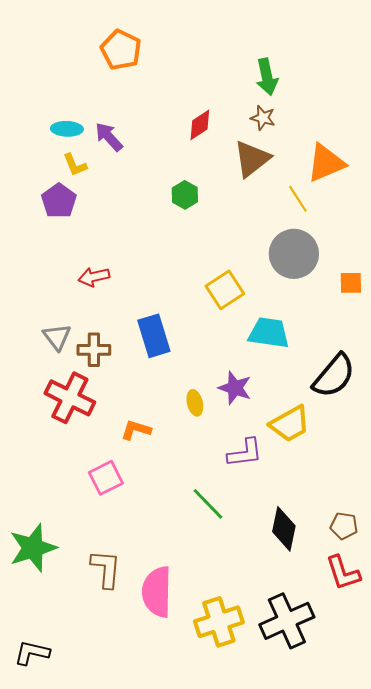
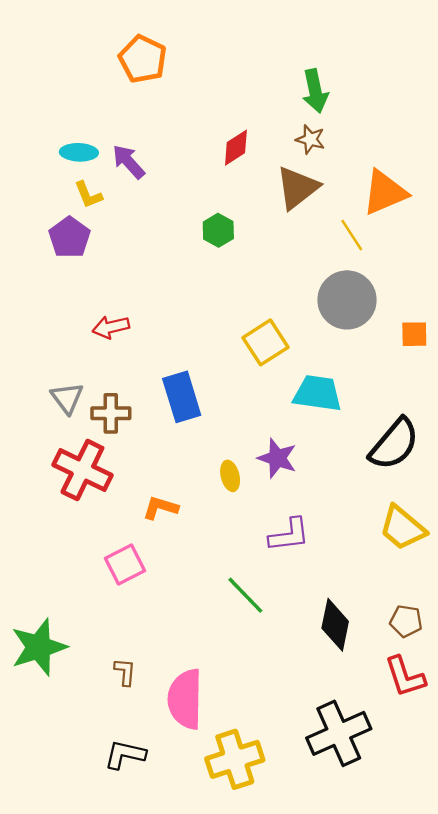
yellow trapezoid: (290, 424) -> (402, 528), moved, turned 69
brown L-shape: (106, 569) -> (125, 672), size x0.6
yellow cross: (219, 622) -> (235, 759), moved
black L-shape: (32, 653) -> (125, 755), moved

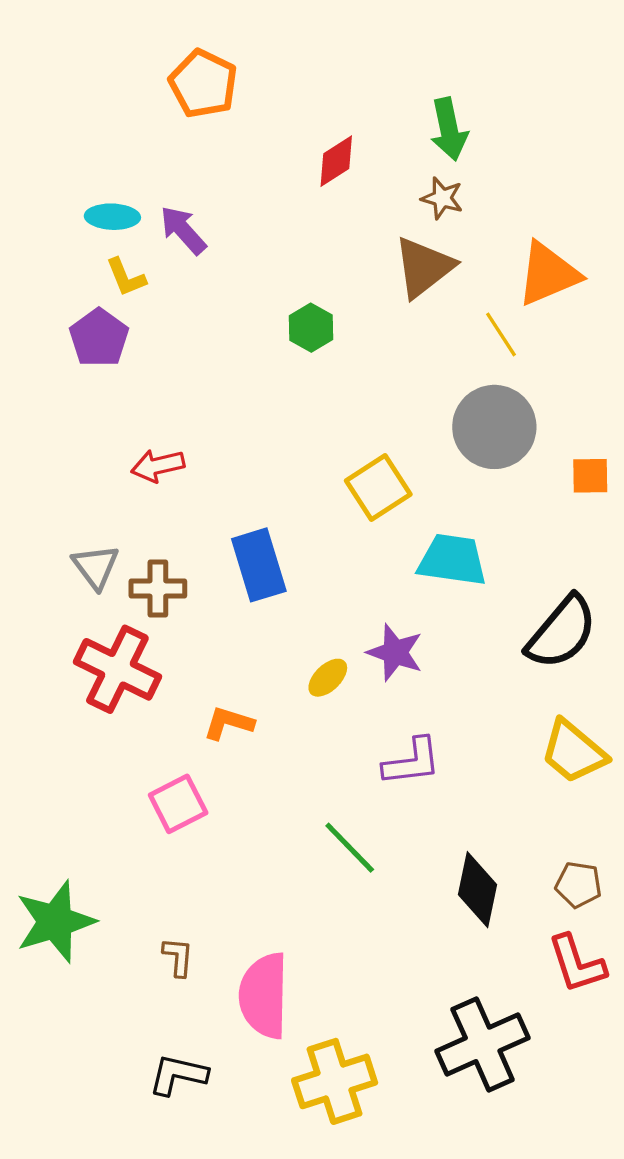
red diamond: (236, 148) -> (336, 161), moved
yellow ellipse: (230, 476) -> (328, 678), turned 60

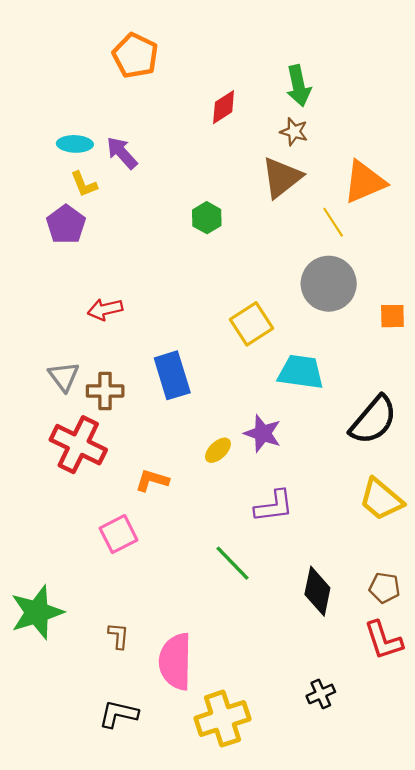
black cross: (483, 1044) -> (321, 694), size x0.5

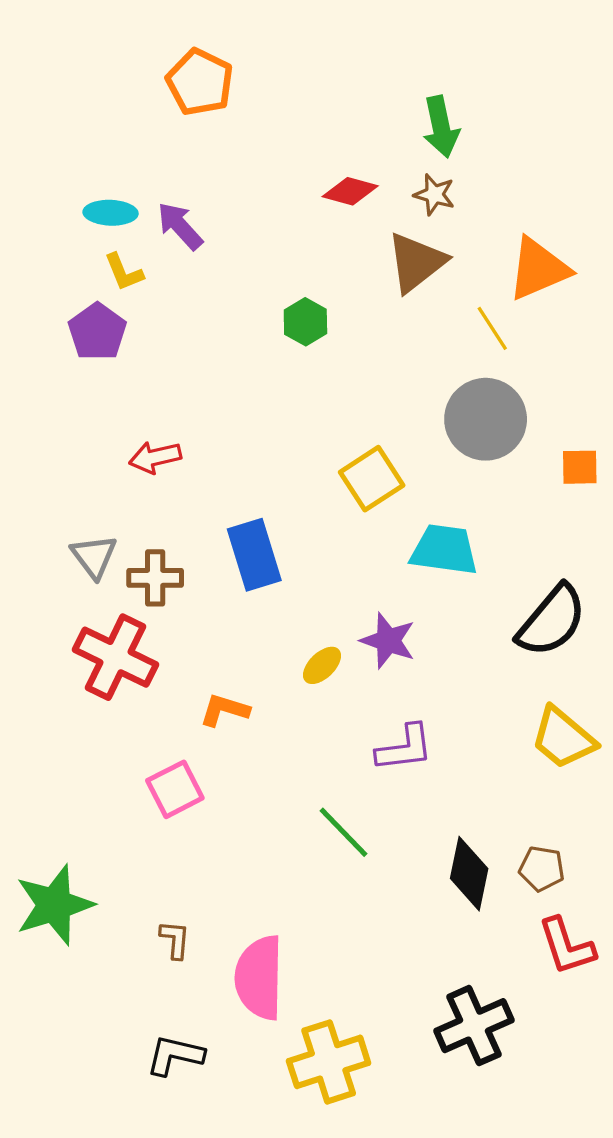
red diamond: (224, 107) -> (350, 191), moved, turned 48
brown pentagon: (385, 588) -> (542, 869), moved
black cross: (321, 694) -> (474, 1026), size x1.8

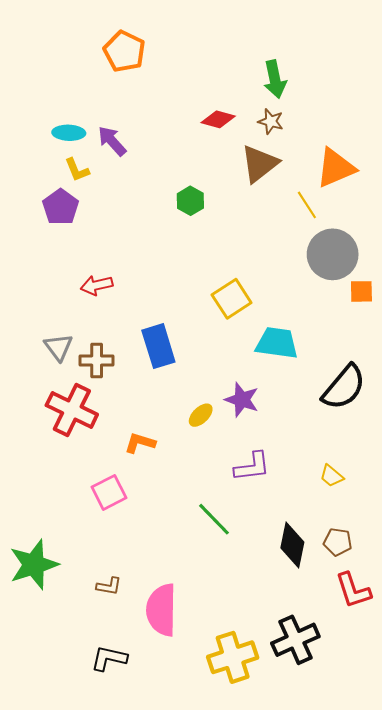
gray circle: (486, 419) -> (333, 254), moved
yellow trapezoid: (563, 738) -> (332, 476), moved, size x0.6
brown L-shape: (175, 940) -> (109, 586), turned 95
yellow cross: (329, 1062) -> (233, 657), moved

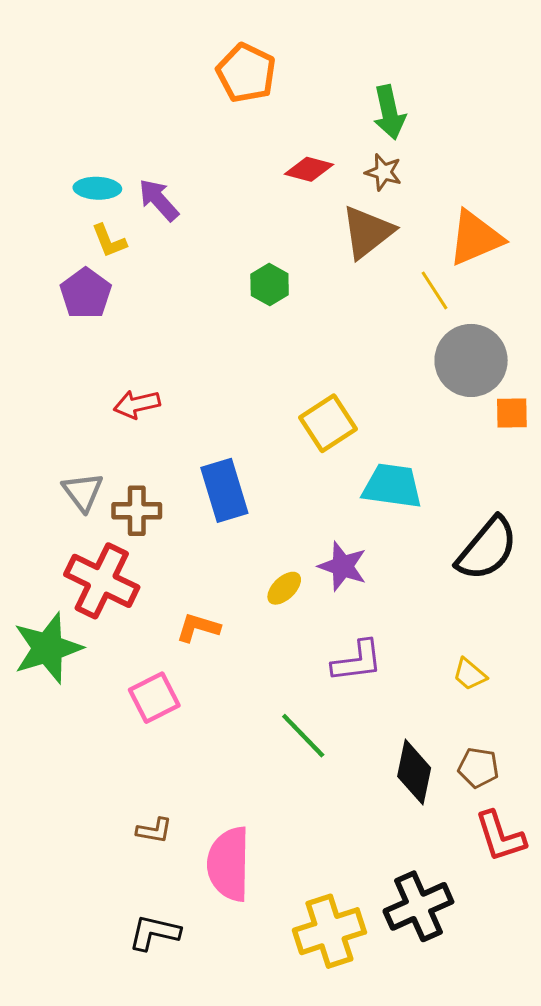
orange pentagon: (124, 51) -> (246, 73), moved
green star: (34, 565) -> (48, 648), moved

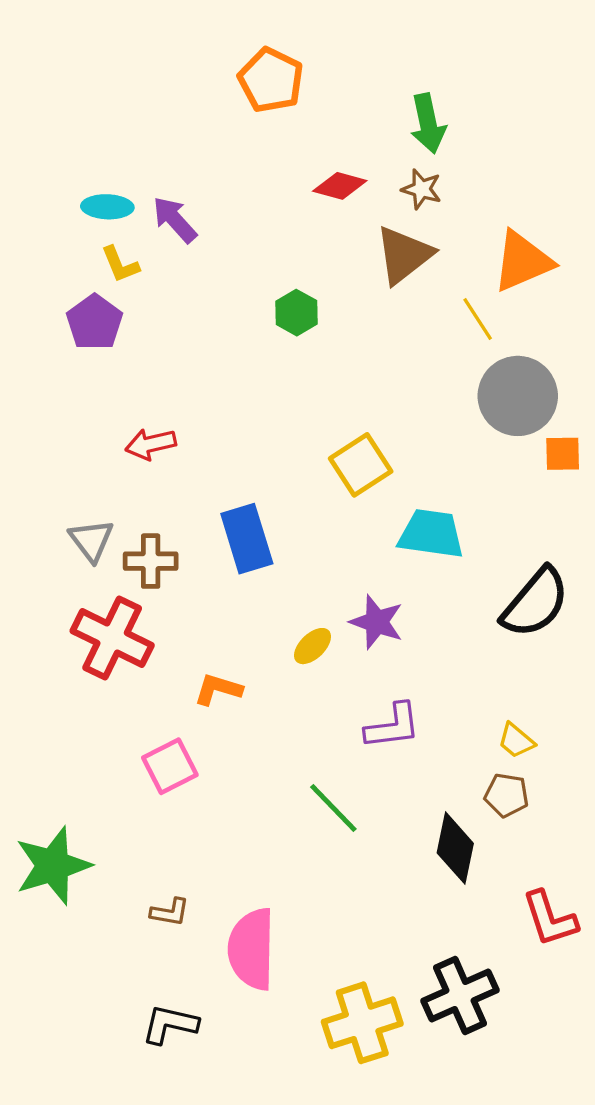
green star: (48, 648) -> (53, 866), moved
brown pentagon: (478, 768) -> (507, 795), moved

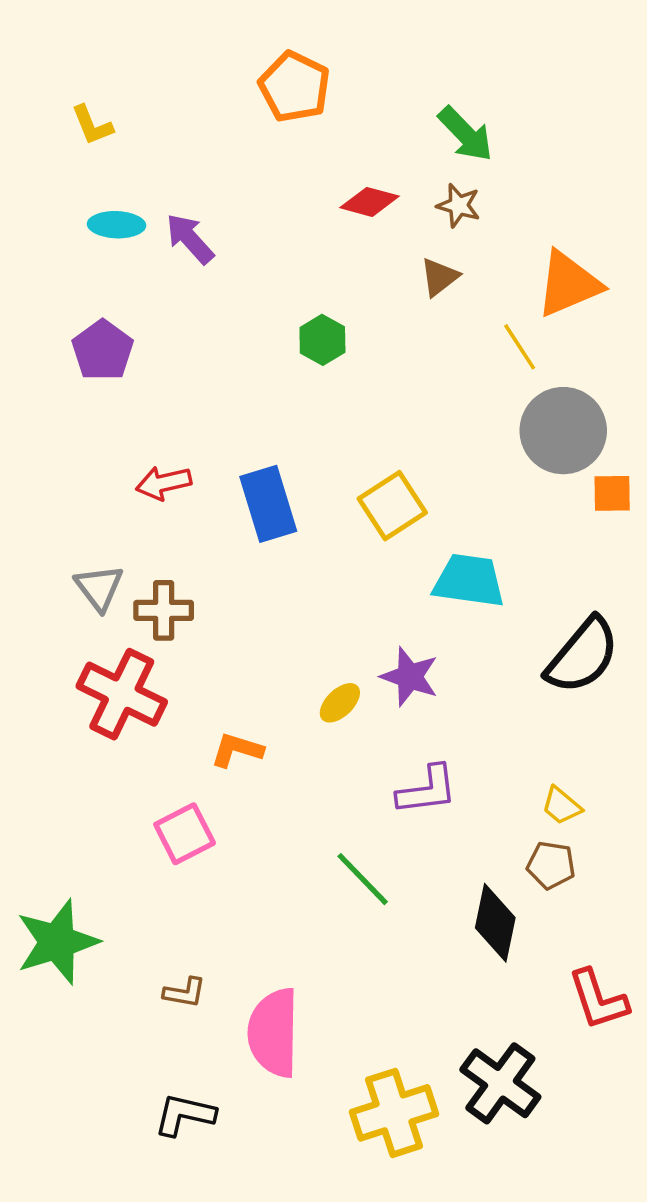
green arrow: (428, 123) -> (466, 134), turned -32
brown triangle: (404, 255) -> (439, 277), size x0.6
yellow L-shape: (120, 265) -> (92, 125), moved
blue rectangle: (247, 539) -> (268, 504), moved
black cross: (460, 996) -> (500, 1083), turned -30

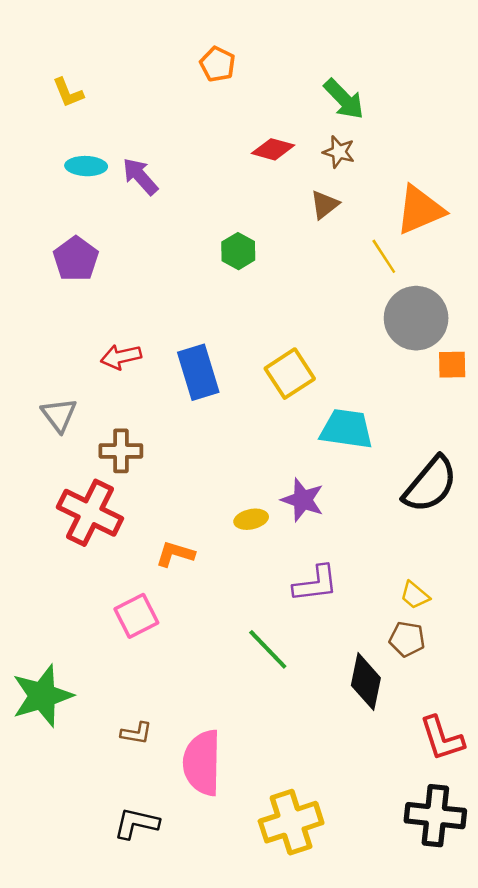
orange pentagon: (294, 87) -> (218, 64), size x0.7
gray triangle: (99, 588) -> (59, 415), moved
yellow ellipse: (340, 703) -> (251, 519), turned 32
black cross: (500, 1083) -> (435, 816), moved, turned -30

